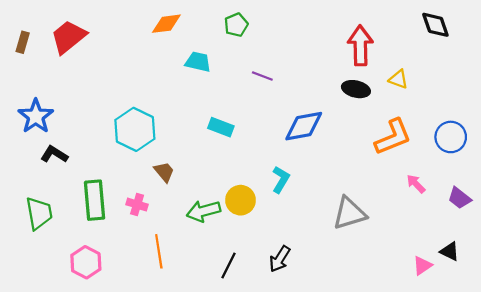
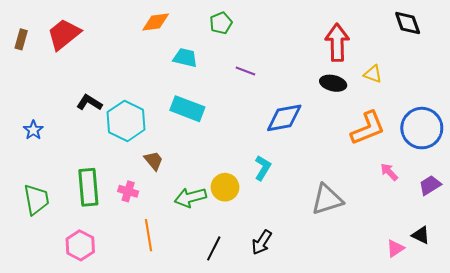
blue star: (36, 116) -> (33, 130), moved, size x0.6
cyan rectangle: (221, 127) -> (187, 109), moved, size x1.4
blue circle: (451, 137) -> (422, 128), size x1.4
black L-shape: (54, 154) -> (89, 103), moved
purple trapezoid: (459, 198) -> (430, 185), turned 110

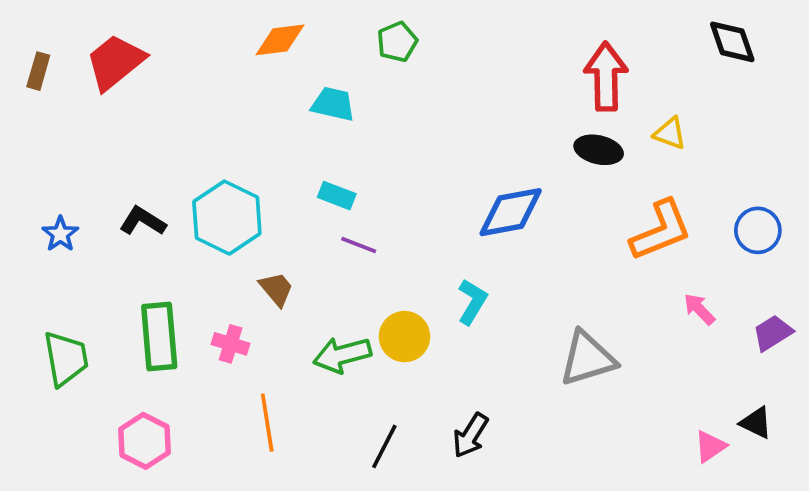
purple line: (245, 71) -> (359, 245), moved
black L-shape: (89, 103) -> (143, 221), moved
cyan rectangle: (187, 109) -> (337, 196), size x0.6
blue circle: (422, 128) -> (758, 230), size x0.6

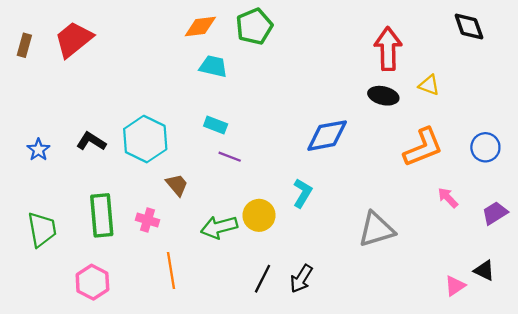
orange diamond: (280, 40) -> (200, 26), moved
green pentagon: (397, 42) -> (254, 26), size x1.4
black line: (384, 446) -> (263, 279), moved

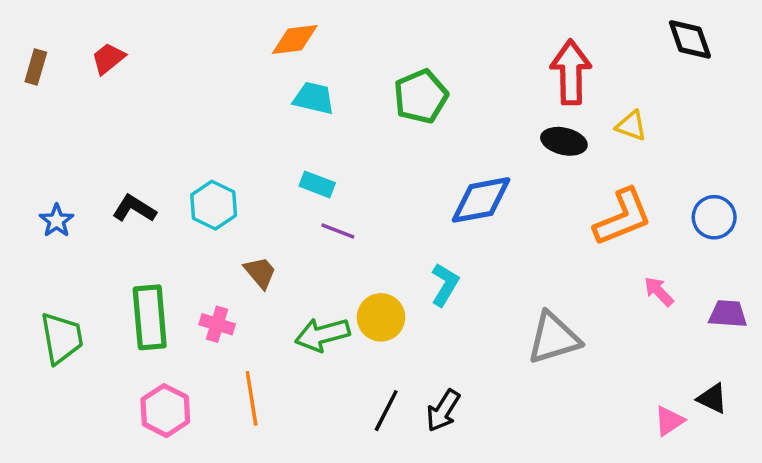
green pentagon: (254, 26) -> (421, 96), moved
red trapezoid: (74, 39) -> (108, 58), size x0.6
cyan hexagon: (145, 139) -> (214, 205), size x0.7
purple trapezoid: (495, 213) -> (728, 314), turned 36
pink hexagon: (92, 282) -> (165, 411), moved

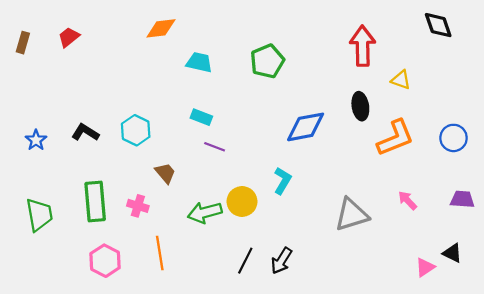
orange diamond: (295, 39) -> (161, 28), moved
black ellipse: (564, 141) -> (360, 106), moved, turned 68
pink arrow: (659, 291) -> (407, 200), moved

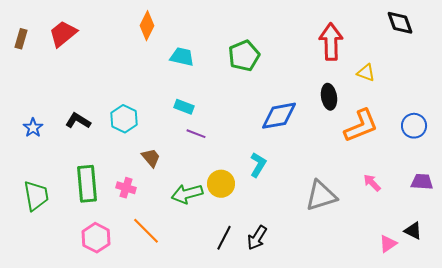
orange diamond: (161, 28) -> (147, 26), turned -56
red trapezoid: (69, 37) -> (63, 34), size x1.4
orange line: (160, 253) -> (146, 231), turned -36

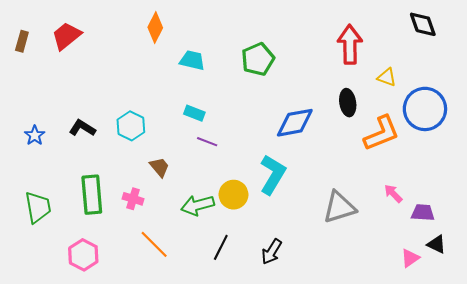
blue circle: (414, 126) -> (425, 109), moved, size x1.6
cyan L-shape: (258, 165) -> (273, 175), size x1.5
purple trapezoid: (422, 182) -> (423, 213), moved
pink hexagon: (96, 238) -> (83, 255), moved
black line: (224, 238) -> (221, 247), moved

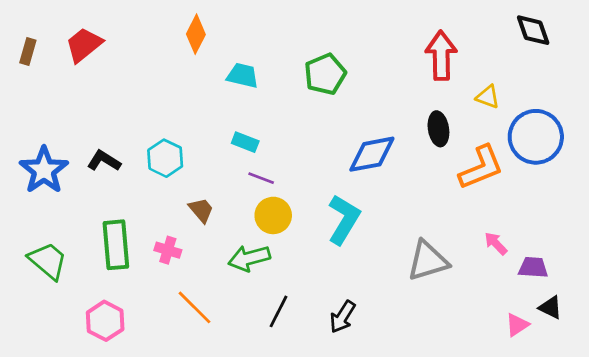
blue star: (35, 135) -> (44, 170), size x1.8
yellow circle: (234, 195) -> (273, 215), moved
green trapezoid: (38, 207) -> (48, 261), turned -40

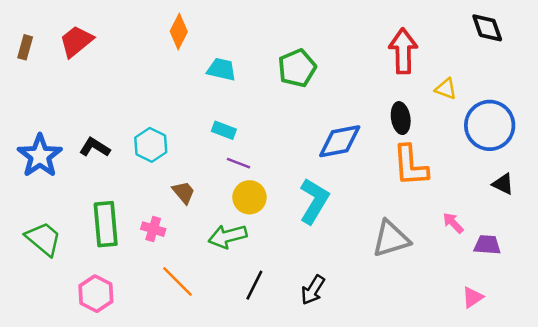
orange L-shape: (481, 167) -> (410, 166), moved, turned 108
black triangle: (550, 307) -> (503, 184), moved

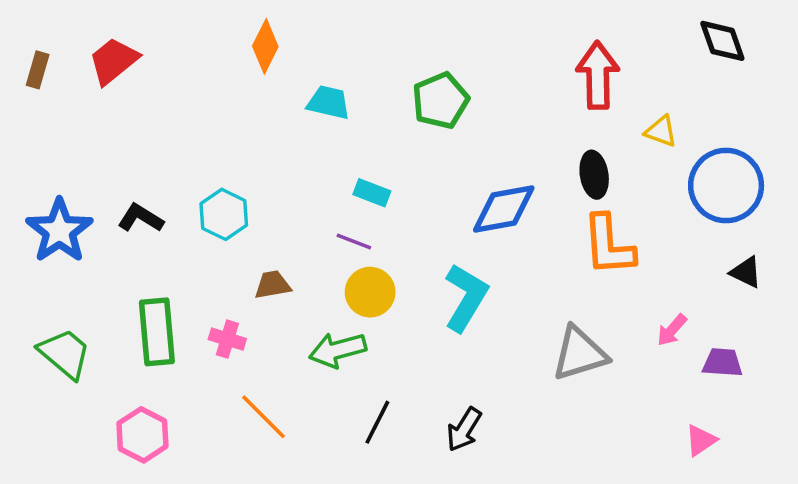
cyan rectangle: (224, 130) -> (372, 193), moved
brown trapezoid: (184, 192) -> (273, 285), turned -60
pink arrow: (453, 223) -> (672, 330), turned -95

